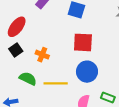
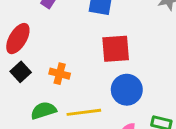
green semicircle: (28, 79) -> (44, 110), turned -36

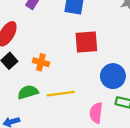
blue circle: (127, 90) -> (113, 76), moved

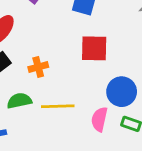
orange cross: (41, 62) -> (38, 67), turned -35
pink semicircle: (96, 113) -> (99, 119), moved

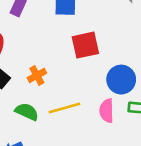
green semicircle: (19, 101) -> (27, 112), turned 50

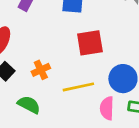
yellow line: (64, 108) -> (78, 87), moved

